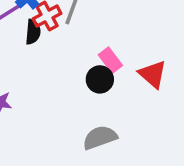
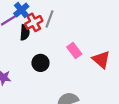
black circle: (100, 79) -> (40, 63), moved

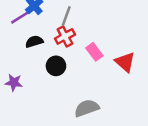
red cross: (34, 22) -> (65, 36), moved
black semicircle: (25, 33) -> (34, 42), moved, turned -112

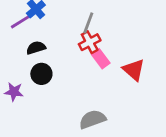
gray line: (66, 16) -> (88, 23), moved
red cross: (65, 36) -> (90, 42), moved
black circle: (56, 66) -> (41, 74), moved

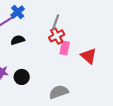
pink rectangle: (101, 59) -> (65, 48), turned 48
black circle: (41, 74) -> (22, 77), moved

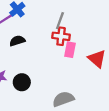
red cross: (57, 36) -> (61, 36), turned 35

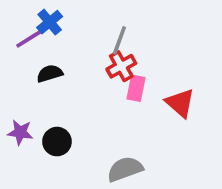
red cross: (61, 36) -> (121, 66), turned -36

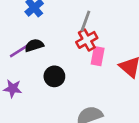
purple line: (29, 39) -> (19, 51), moved
black circle: (57, 142) -> (54, 76), moved

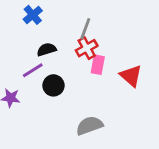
black semicircle: (34, 45) -> (47, 49), moved
purple line: (19, 51) -> (33, 70), moved

